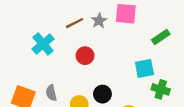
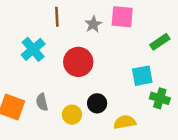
brown line: (75, 23) -> (57, 17), moved, turned -66
red circle: (85, 56) -> (78, 62), size x1.5

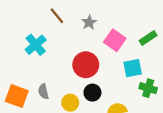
brown line: (57, 17) -> (57, 16), turned -36
pink square: (122, 17) -> (115, 40), moved, turned 30
red circle: (78, 62) -> (86, 65), moved

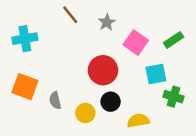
cyan cross: (36, 45) -> (25, 39), moved, turned 30
orange square: (17, 96) -> (25, 87), moved

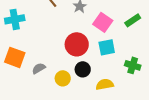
cyan square: (156, 74) -> (107, 47), moved
gray semicircle: (55, 100) -> (39, 68), turned 72

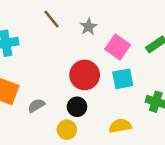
black circle: (83, 69) -> (77, 107), moved
yellow circle: (63, 78) -> (67, 130), moved

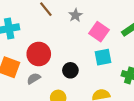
red circle: (85, 75) -> (39, 54), moved
black circle: (77, 107) -> (70, 70), moved

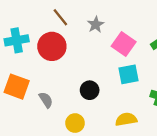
red circle: (39, 54) -> (52, 46), moved
gray semicircle: (34, 78) -> (46, 100), turned 88

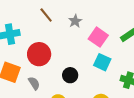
red circle: (52, 46) -> (39, 54), moved
cyan square: (129, 74) -> (102, 62), turned 36

